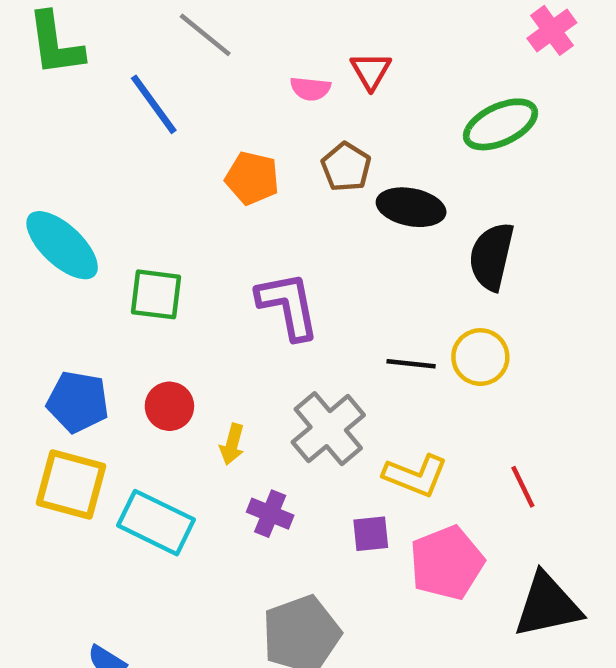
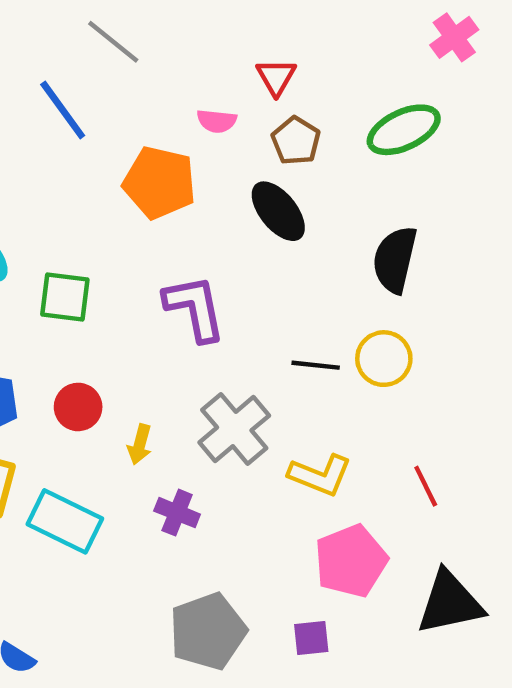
pink semicircle: (310, 89) -> (217, 121), moved
brown pentagon: (346, 167) -> (296, 141), moved
orange pentagon: (252, 178) -> (159, 183), size x1.4
black ellipse: (411, 207) -> (278, 211), moved, turned 40
purple square: (371, 534) -> (311, 638), moved

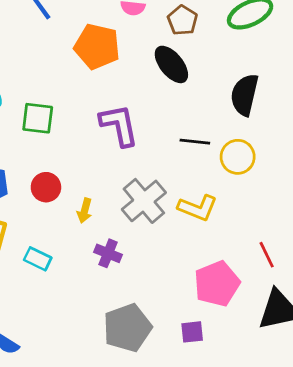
black line: (316, 365) -> (195, 142), moved
yellow L-shape: (320, 475) -> (198, 208), moved
red line: (426, 486) -> (267, 255), moved
cyan rectangle: (65, 521) -> (38, 259), size x0.6

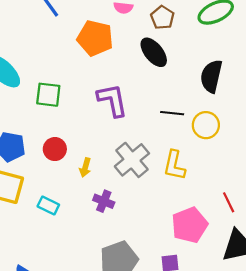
yellow L-shape: (198, 208) -> (174, 165), turned 80

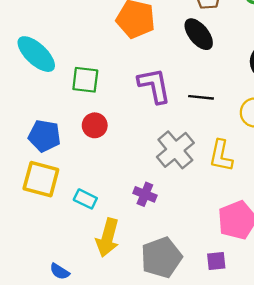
black line: (172, 113) -> (201, 97), moved
red circle: (55, 149) -> (95, 125), moved
yellow arrow: (85, 167) -> (108, 238), moved, size x1.8

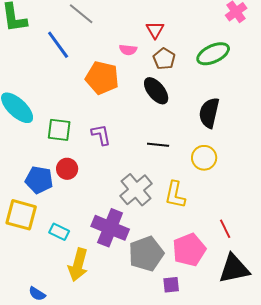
purple L-shape: (154, 86) -> (101, 135), moved, size x0.7
blue pentagon: (44, 136) -> (39, 180), moved
purple cross: (145, 194) -> (110, 228), size x1.8
gray pentagon: (161, 257) -> (146, 254), moved

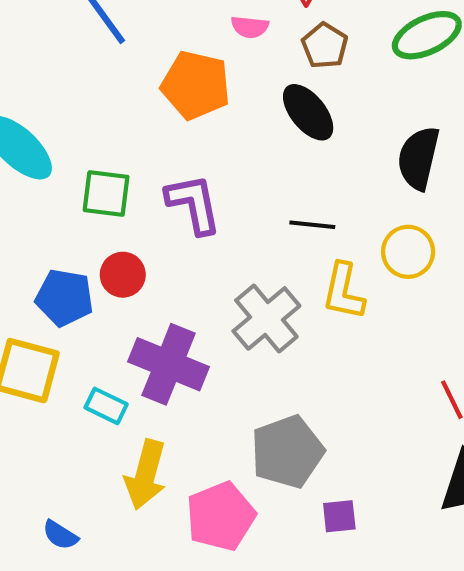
purple L-shape: (101, 135) -> (194, 204), size x1.4
yellow L-shape: (175, 195) -> (344, 291), moved
purple cross: (110, 228) -> (169, 364), moved
pink pentagon: (189, 250) -> (221, 516), moved

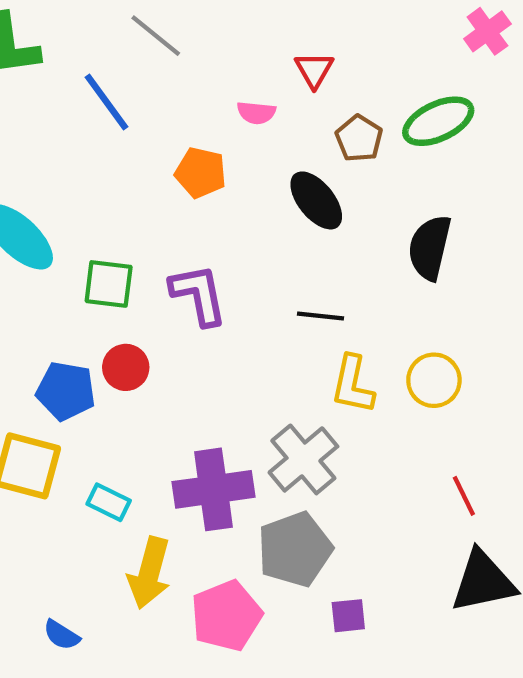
brown pentagon: (325, 46) -> (359, 138), moved
orange pentagon: (196, 85) -> (201, 173), size x0.7
yellow circle: (408, 252) -> (434, 380), moved
gray cross: (266, 318) -> (303, 459), moved
purple cross: (169, 364) -> (213, 489), moved, turned -30

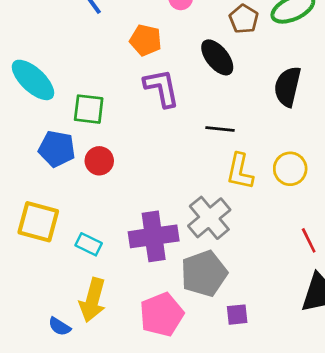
purple L-shape: (199, 295) -> (162, 88), moved
blue pentagon: (66, 391) -> (57, 149), moved
yellow arrow: (149, 573) -> (93, 300), moved

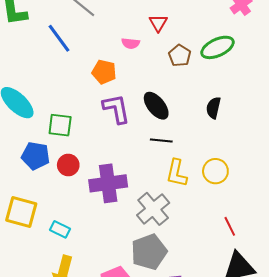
black ellipse: (217, 57) -> (156, 106), moved
black semicircle: (288, 87) -> (213, 108), size x0.7
purple cross: (154, 236) -> (108, 183), moved

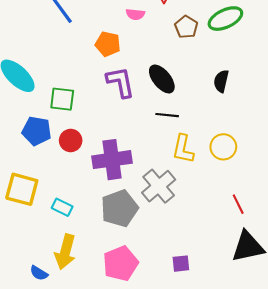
gray pentagon: (149, 252) -> (119, 208), moved

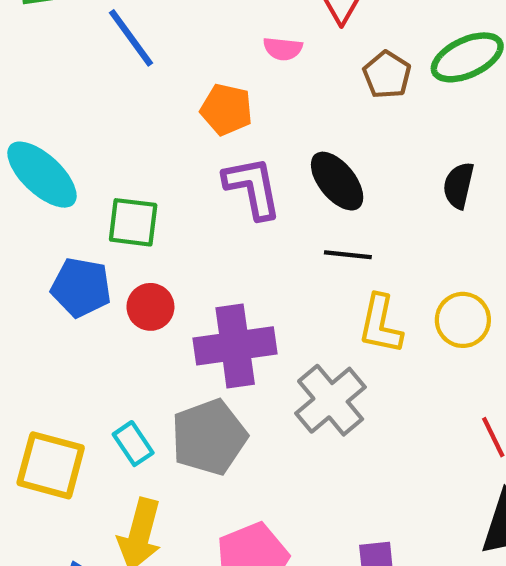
yellow square: (22, 189) -> (51, 465), moved
cyan rectangle: (62, 207) -> (133, 444), turned 30
gray pentagon: (119, 208) -> (209, 437), moved

